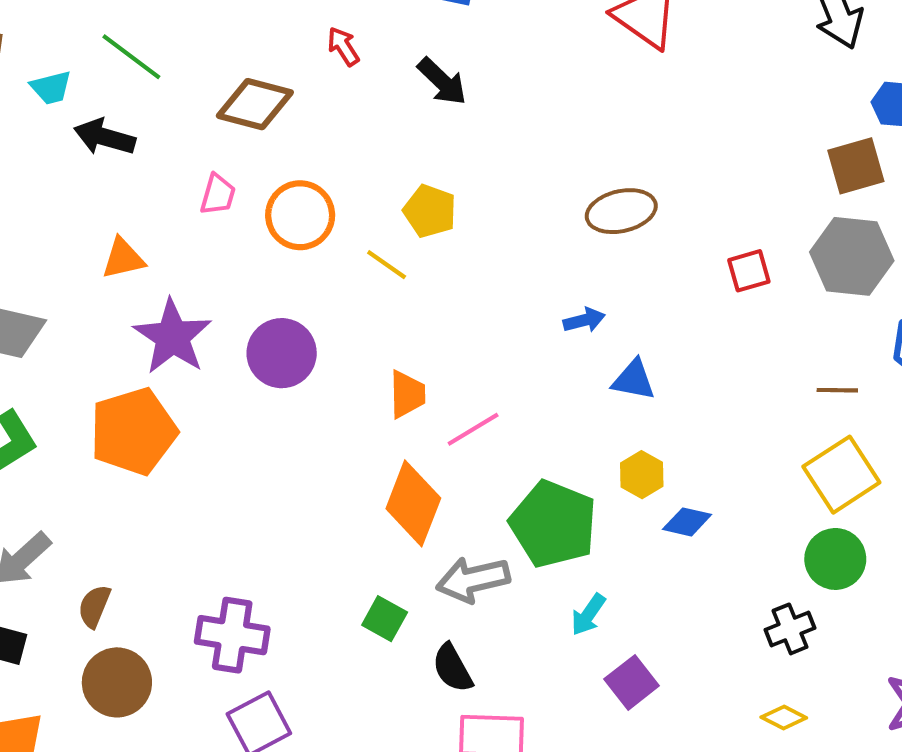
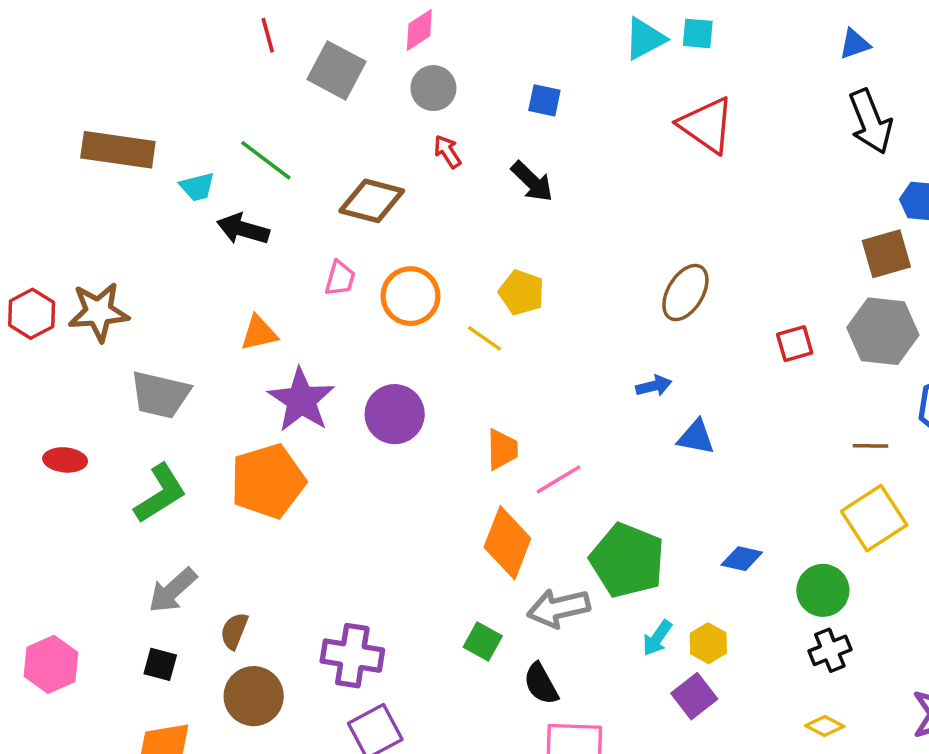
brown ellipse: (621, 211) -> (685, 293), turned -46
yellow hexagon: (642, 475) -> (708, 643), moved
green circle: (835, 559) -> (823, 590), moved

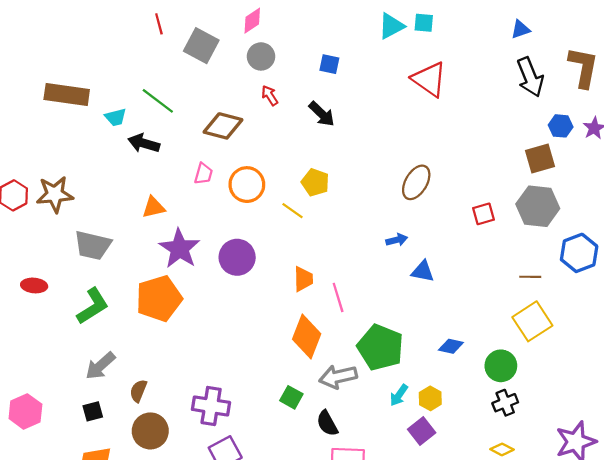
pink line: (559, 479) -> (338, 297), turned -76
black square: (160, 664) -> (93, 411), turned -30

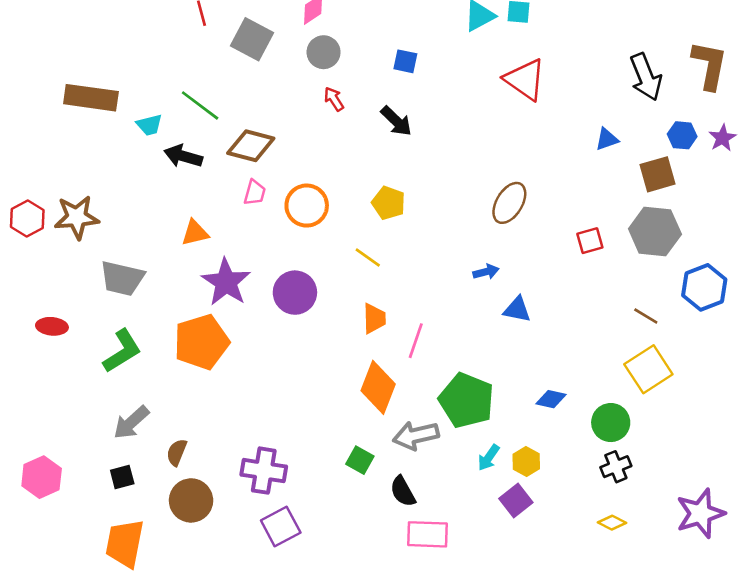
blue triangle: (520, 29) -> (607, 139), moved
brown diamond: (223, 126) -> (251, 146), moved
yellow line: (292, 211) -> (368, 257), moved
brown line: (530, 277) -> (646, 316), turned 30
pink line: (338, 297) -> (416, 341), turned 36

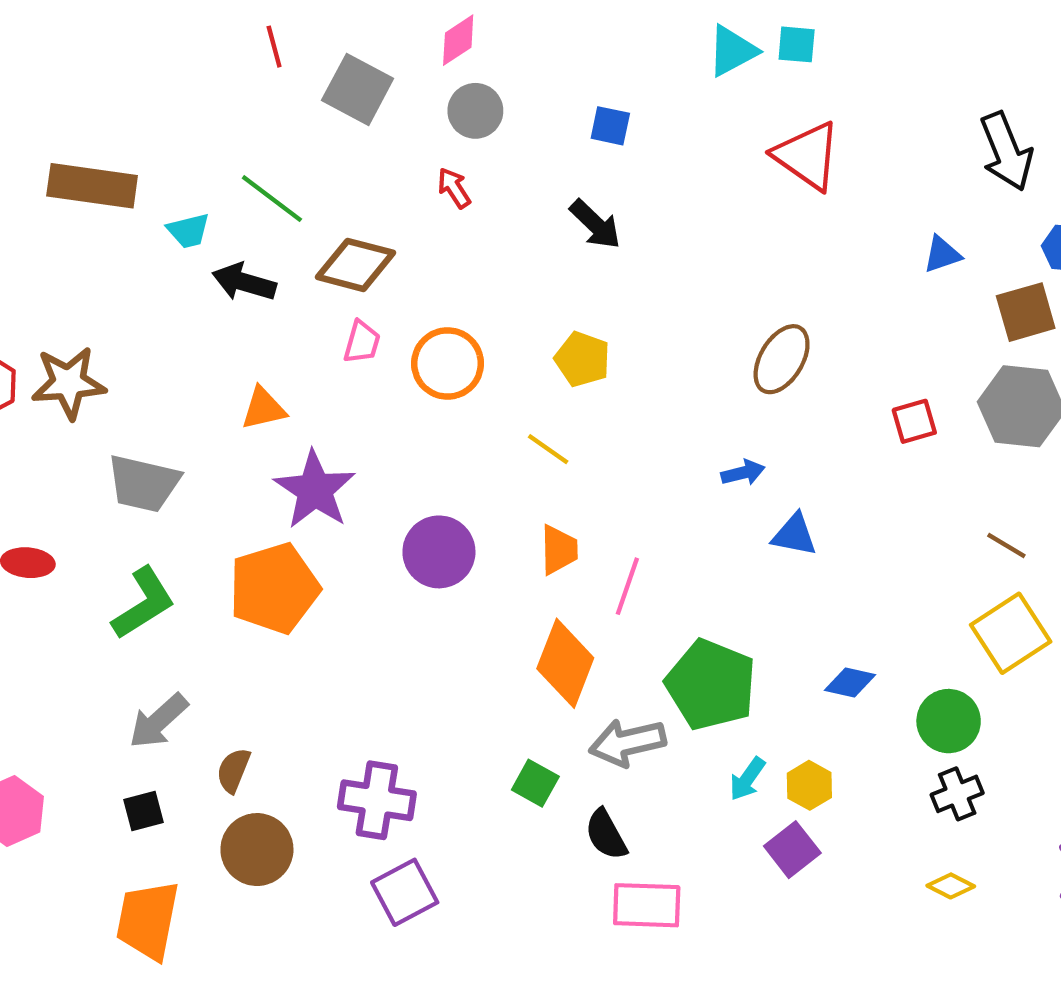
red arrow: (334, 99) -> (454, 188), moved
purple circle: (295, 293) -> (439, 552), moved

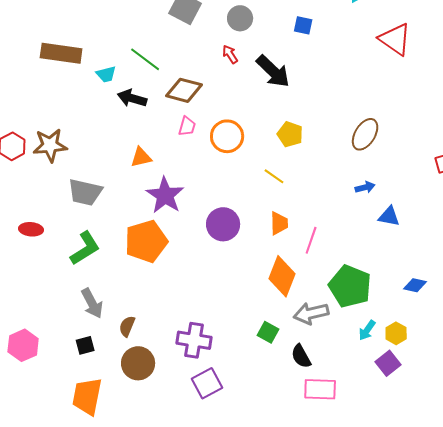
black arrow: (595, 224) -> (273, 71), moved, size x1.4
brown ellipse: (782, 359) -> (365, 134), moved
gray arrow: (158, 721) -> (92, 303), turned -76

